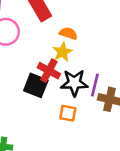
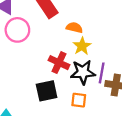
yellow star: (63, 52) -> (82, 46), moved
black square: (36, 85) -> (47, 91), moved, turned -30

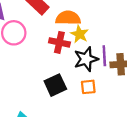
orange semicircle: (74, 28) -> (68, 18), size x1.5
red cross: (59, 63) -> (59, 42), moved

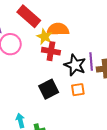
yellow star: (79, 34) -> (45, 37), moved
black star: (86, 59) -> (75, 65), turned -30

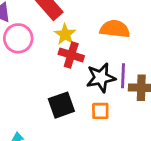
orange semicircle: (58, 29) -> (115, 29), moved
black star: (75, 65) -> (101, 78), turned 30

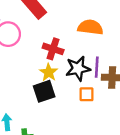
yellow star: (65, 34) -> (49, 72), moved
orange square: (100, 111) -> (86, 94), moved

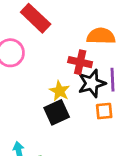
red cross: (53, 49) -> (80, 62), moved

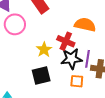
yellow star: (60, 91) -> (44, 50), moved

